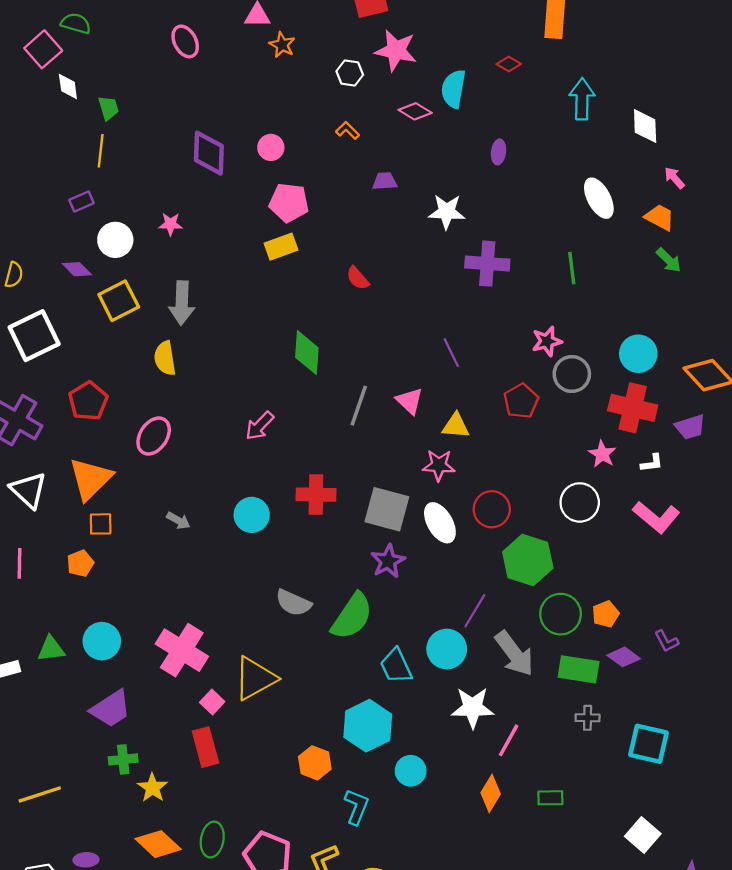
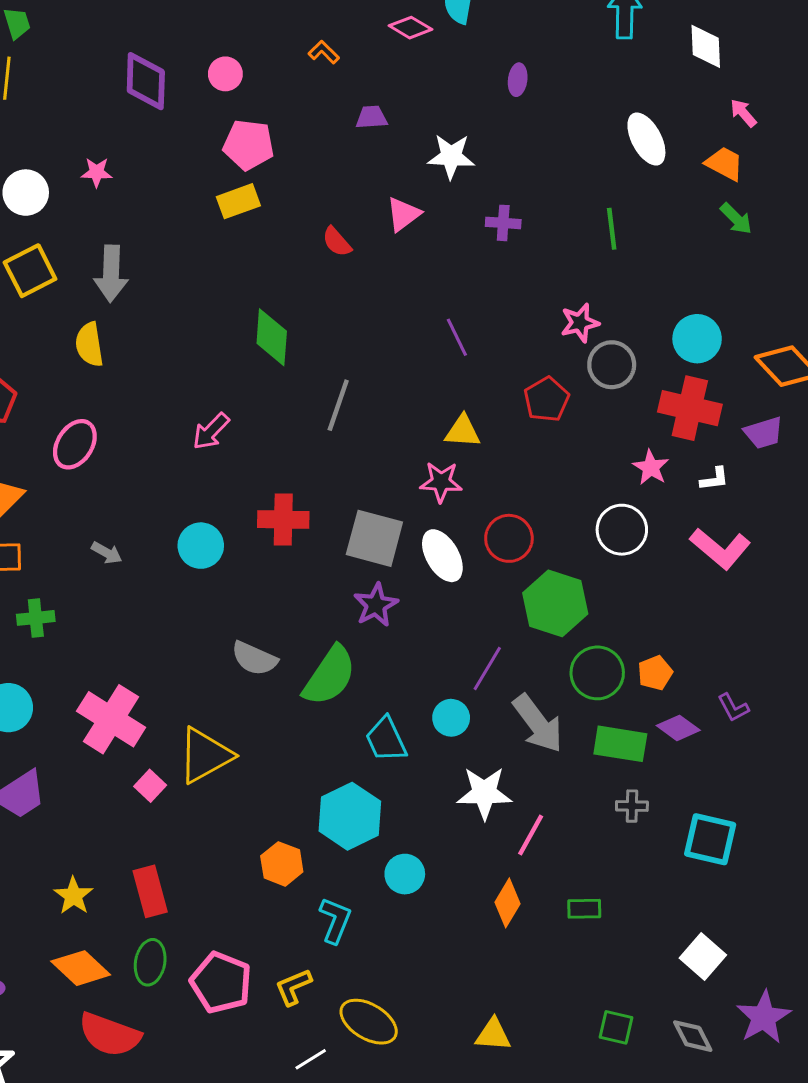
purple cross: (487, 264) -> (503, 223), size x0.6
pink triangle: (409, 401) -> (403, 214), moved, turned 40
cyan circle: (447, 649) -> (451, 718), size x0.7
red rectangle: (205, 747) -> (150, 891), moved
green cross: (123, 759) -> (36, 618), moved

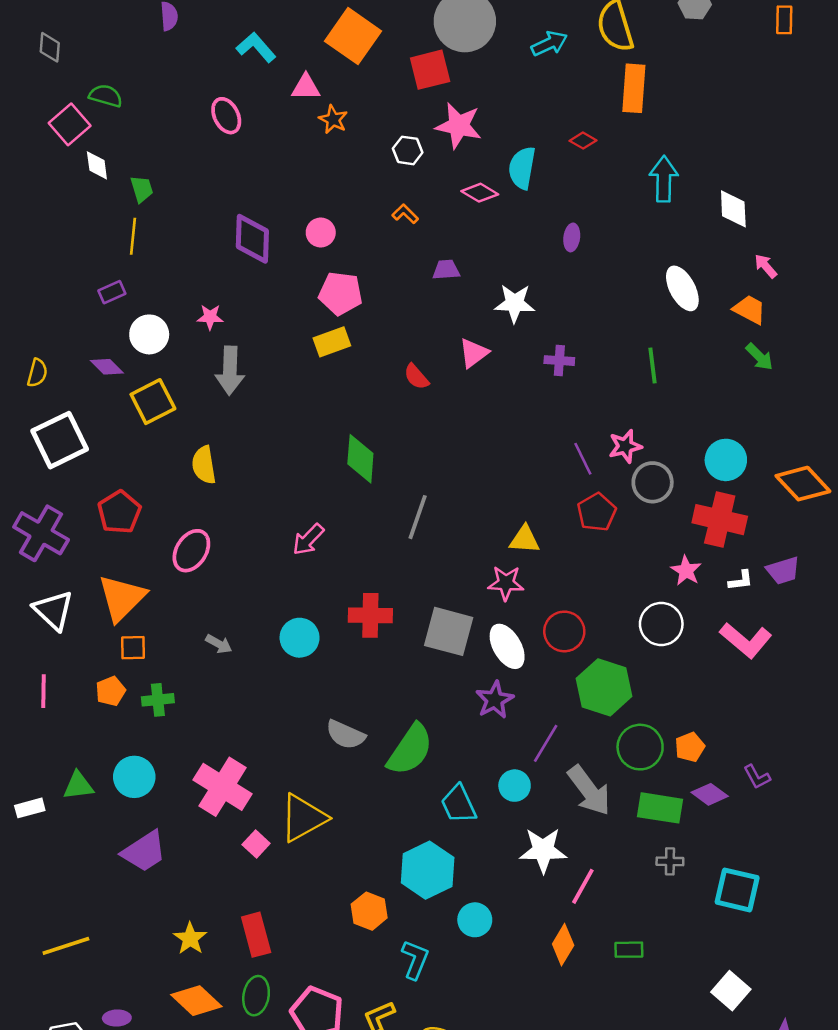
gray arrow: (111, 274) -> (230, 370), moved
purple line: (457, 337) -> (583, 459), moved
purple trapezoid: (764, 433) -> (783, 571), moved
purple star: (376, 605) -> (495, 700), moved

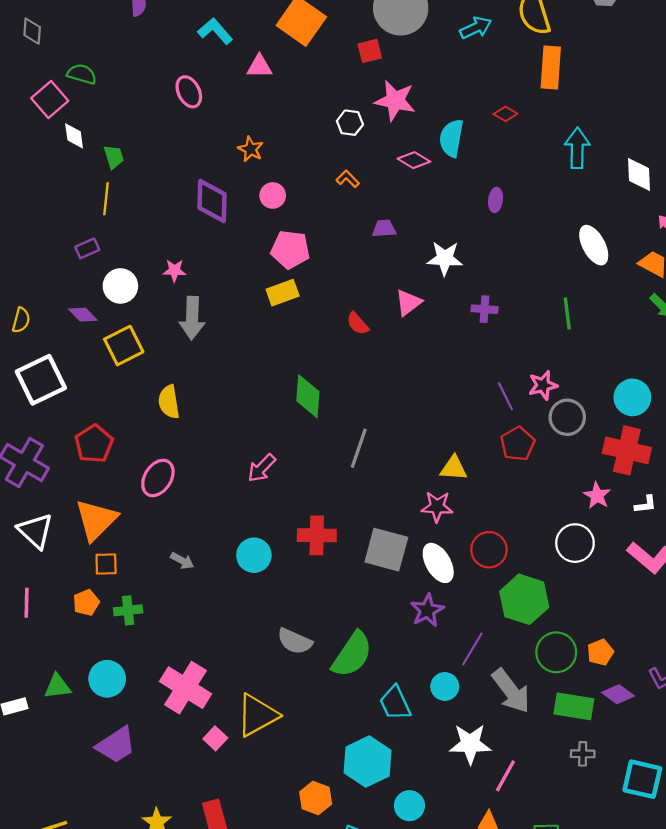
red square: (430, 70) -> (370, 51), size x0.7
orange star: (333, 119) -> (251, 149), moved

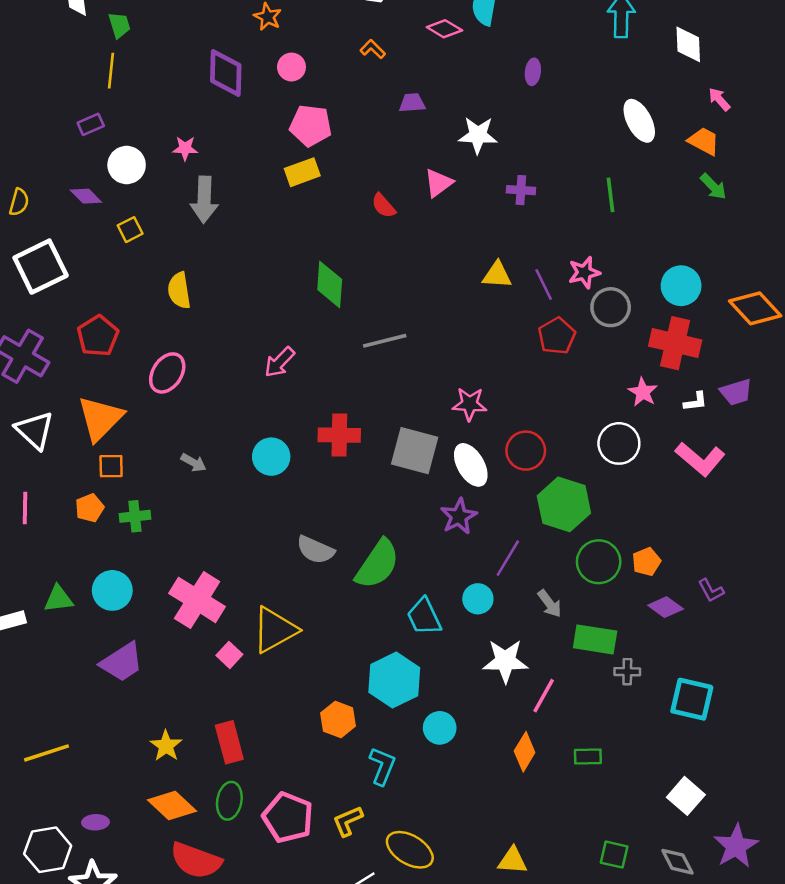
yellow square: (124, 346) -> (130, 230), size x0.6
gray line: (359, 448) -> (385, 341), turned 57
yellow triangle: (454, 468) -> (497, 275), moved
gray arrow: (511, 691) -> (550, 604), size x0.6
green rectangle: (574, 706) -> (595, 639), moved

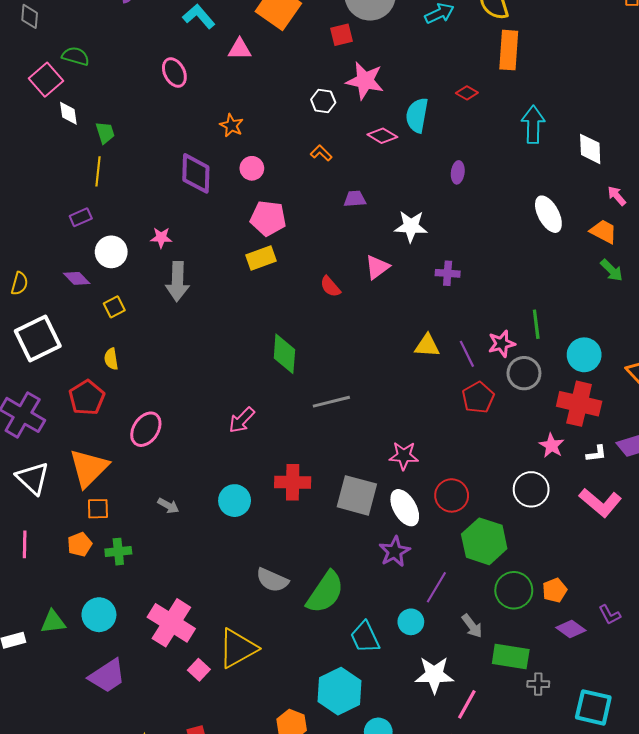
green line: (611, 195) -> (536, 324), moved
yellow semicircle: (179, 290) -> (111, 359), moved, size x0.7

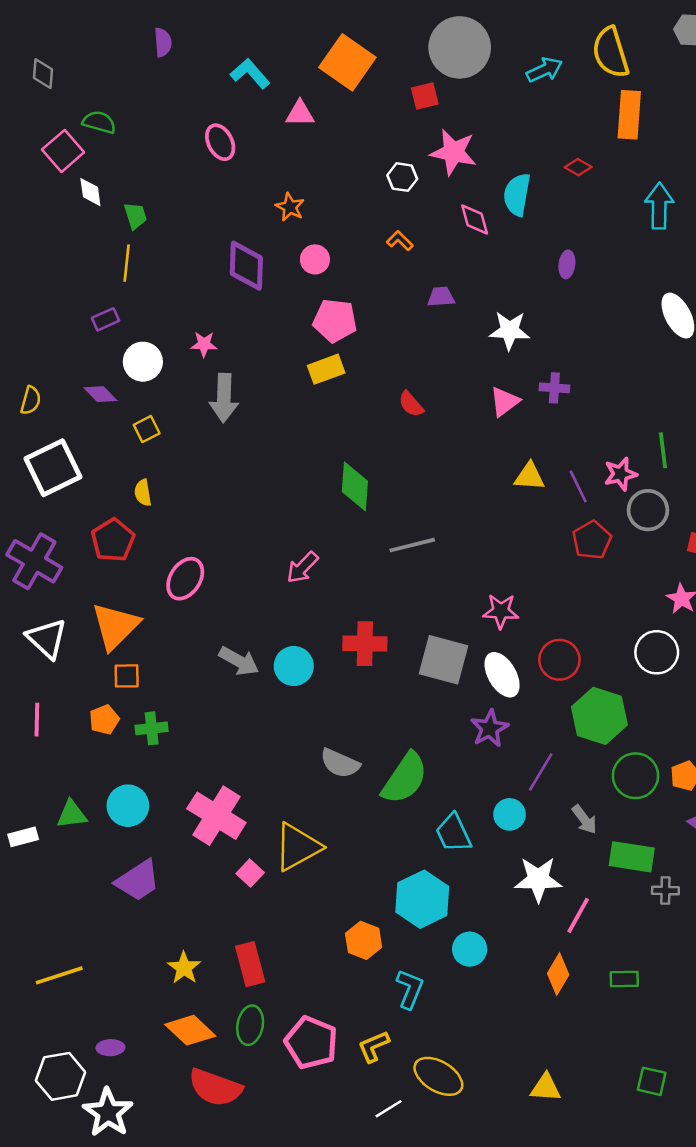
pink diamond: (382, 136) -> (475, 220), turned 44
pink triangle: (377, 267) -> (505, 402), moved
gray arrow: (168, 506) -> (239, 661), moved, size x1.5

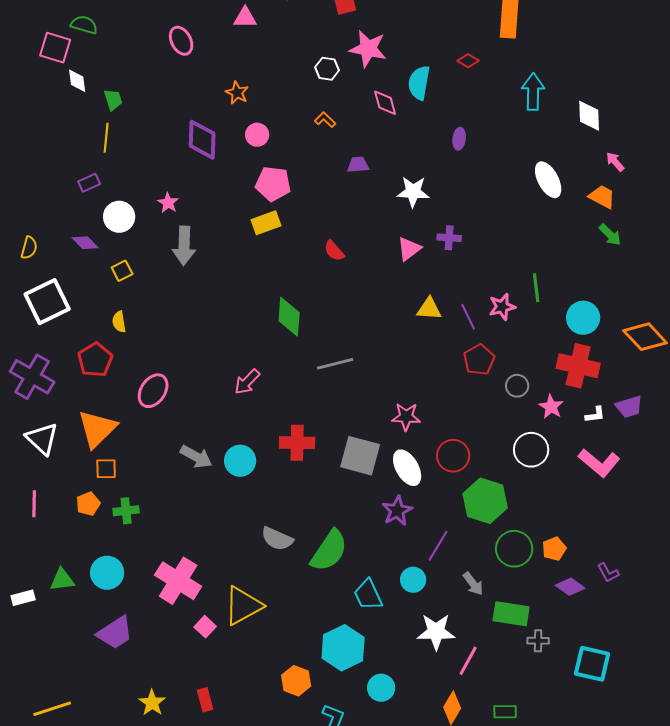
pink square: (63, 151) -> (55, 48), turned -32
pink star: (204, 344) -> (168, 203), turned 30
gray circle: (648, 510) -> (517, 386), moved, size x0.7
red rectangle: (250, 964) -> (205, 700), size x0.7

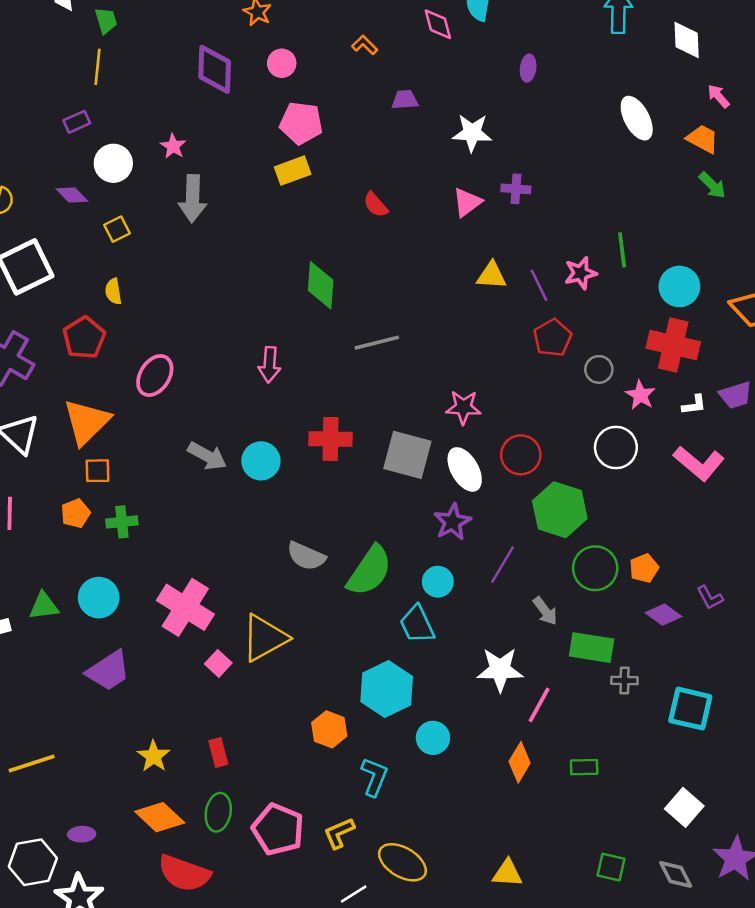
pink arrow: (247, 382) -> (269, 365), turned -40
cyan circle: (413, 580) -> (438, 582), moved

